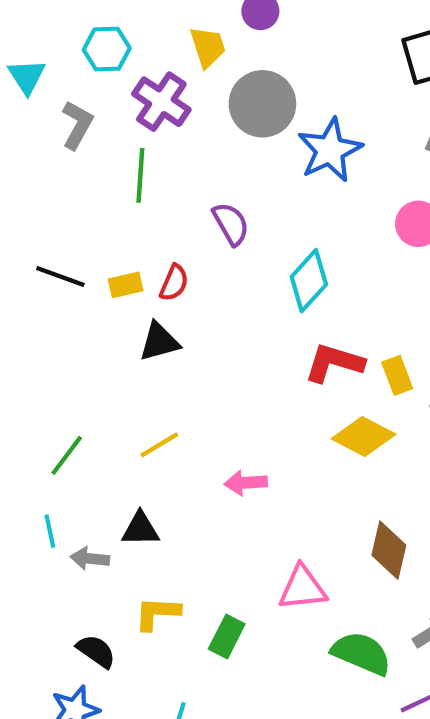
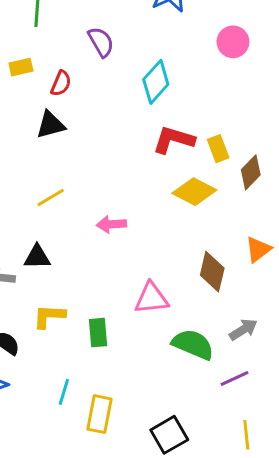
yellow rectangle: (126, 285) -> (21, 67), moved
green rectangle: (227, 636) -> (98, 333), turned -32

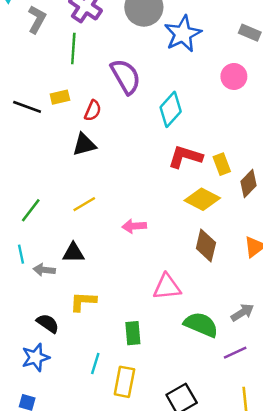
purple semicircle: (101, 42) -> (126, 76), size x1.4
brown diamond: (212, 272) -> (206, 246), moved
green rectangle: (98, 333) -> (133, 333), moved

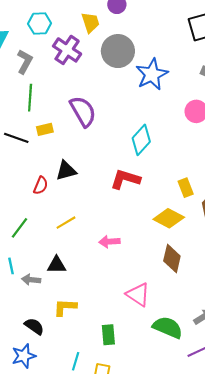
green line: (73, 48) -> (30, 98), moved
purple semicircle: (126, 76) -> (83, 111), moved
red semicircle: (93, 111) -> (41, 185), moved
red L-shape: (185, 157) -> (125, 179), moved
pink triangle: (167, 287) -> (138, 295), turned 40

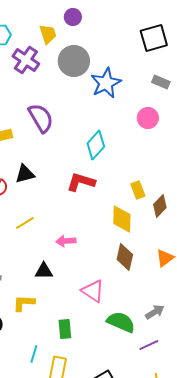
yellow diamond: (169, 218) -> (122, 219), turned 64
black triangle: (56, 265) -> (44, 271), moved

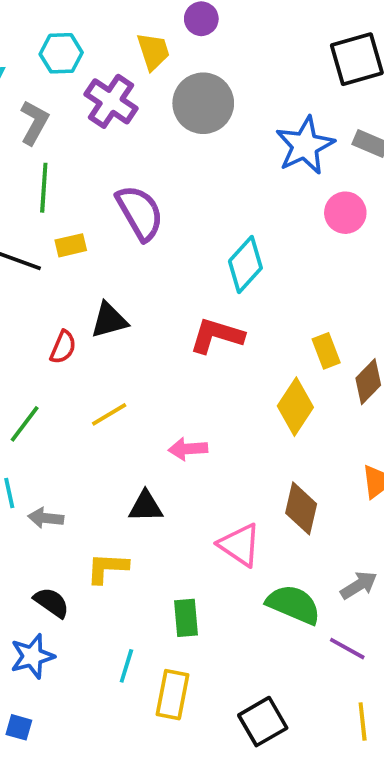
blue star: (106, 83) -> (305, 145), moved
yellow diamond: (122, 219) -> (295, 407), turned 32
brown diamond: (125, 257) -> (301, 508), moved
purple line: (149, 345) -> (347, 649), turned 54

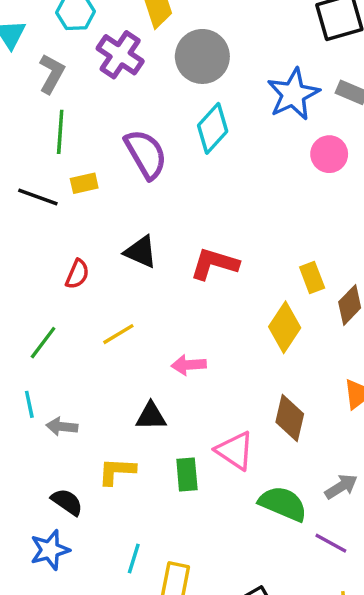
cyan diamond: (245, 265) -> (213, 128), moved
black triangle: (109, 320) -> (141, 252), moved, turned 39
green rectangle: (186, 618) -> (187, 475), moved

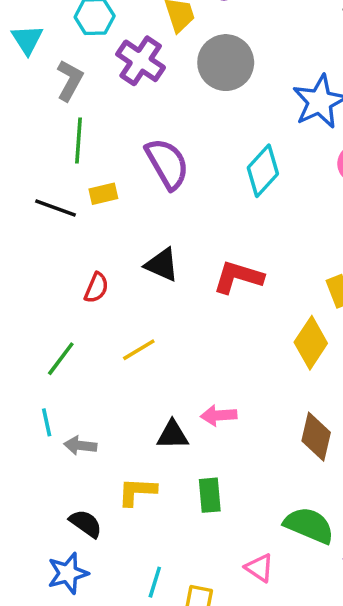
cyan diamond: (213, 128) -> (263, 171), moved
pink arrow: (189, 365) -> (219, 415), moved
pink triangle: (235, 451) -> (259, 568), moved, size x0.7

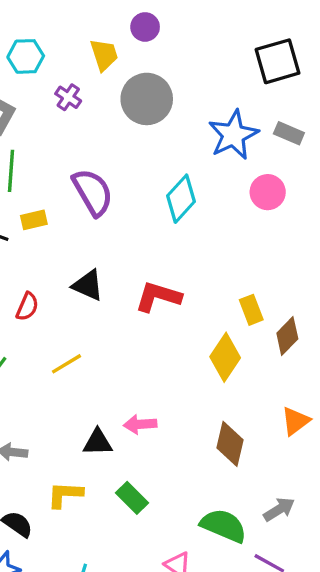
purple cross: (141, 61) -> (68, 97), size x0.6
green rectangle: (210, 495) -> (132, 498), turned -40

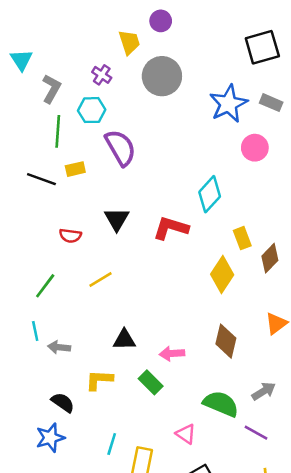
cyan hexagon: (26, 56) -> (92, 110), moved
cyan diamond: (181, 199) -> (210, 194), moved
black triangle: (88, 285) -> (117, 219), turned 36
red semicircle: (27, 307) -> (70, 236), turned 75
pink arrow: (140, 424) -> (172, 354), moved

